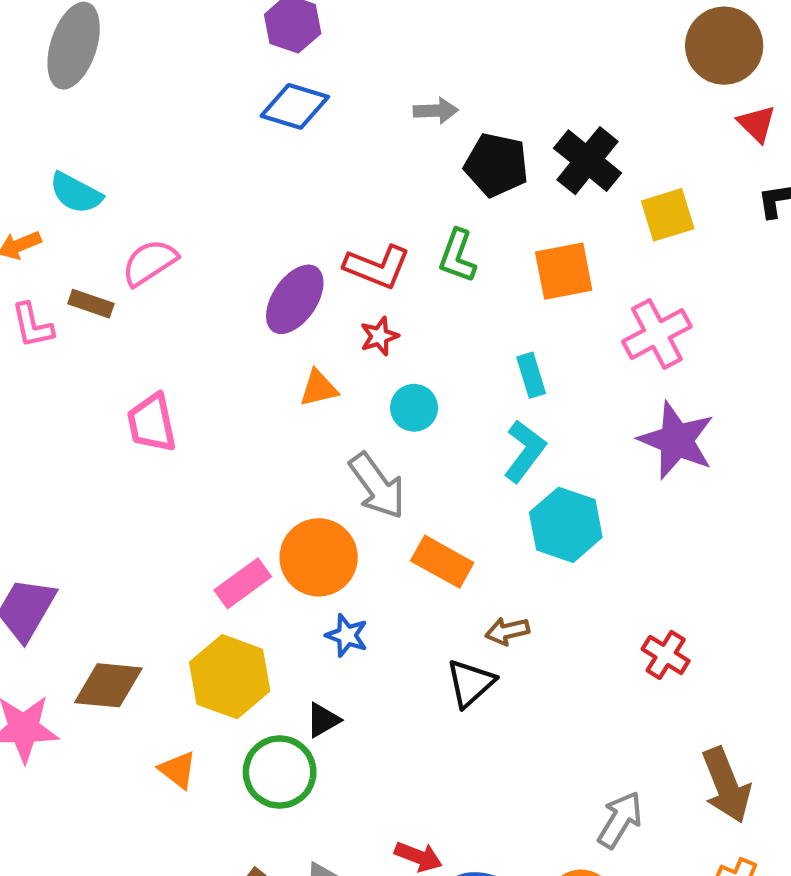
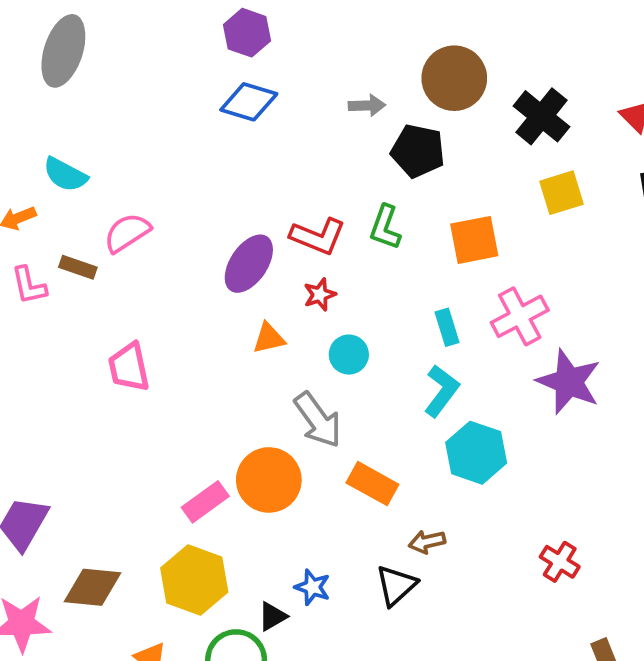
brown circle: (724, 46) -> (454, 78), moved
black cross: (588, 161) -> (542, 116), moved
pink cross: (657, 334) -> (520, 316), moved
blue star: (347, 635) -> (312, 587), moved

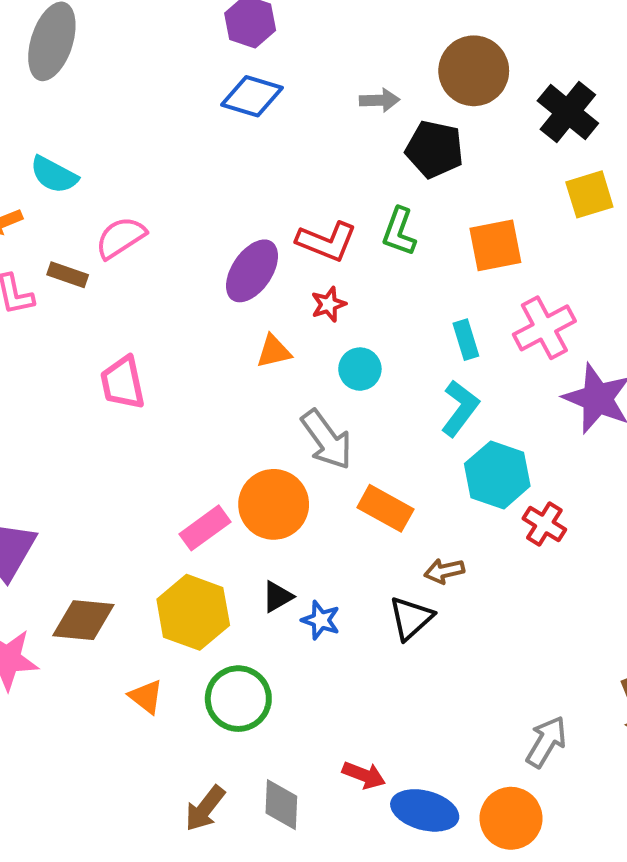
red cross: (560, 562) -> (544, 524), moved
black triangle: (272, 616) -> (278, 597), moved

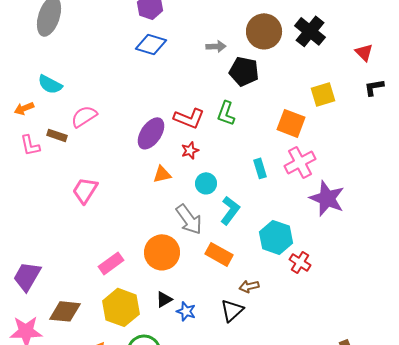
black cross: (568, 112) -> (310, 31), moved
orange square: (495, 245) -> (291, 123), moved, turned 32
pink trapezoid: (123, 383) -> (85, 190), turned 44
cyan L-shape: (460, 408) -> (230, 210), moved
pink rectangle: (205, 528) -> (111, 263), moved

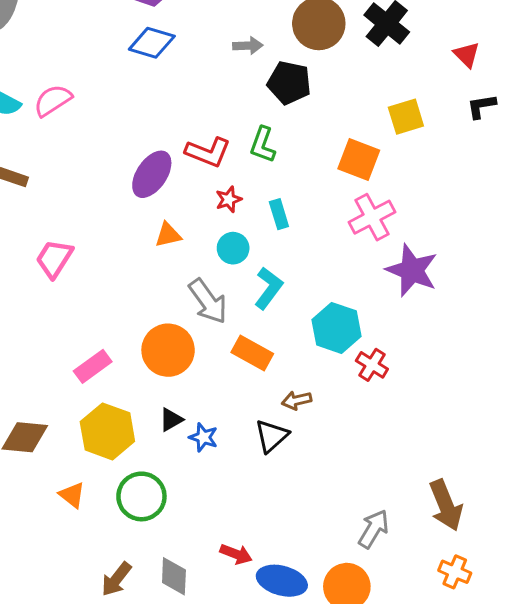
pink semicircle: (84, 116) -> (53, 100), moved
red star: (190, 150) -> (229, 199), moved
cyan rectangle: (260, 168) -> (279, 214), moved

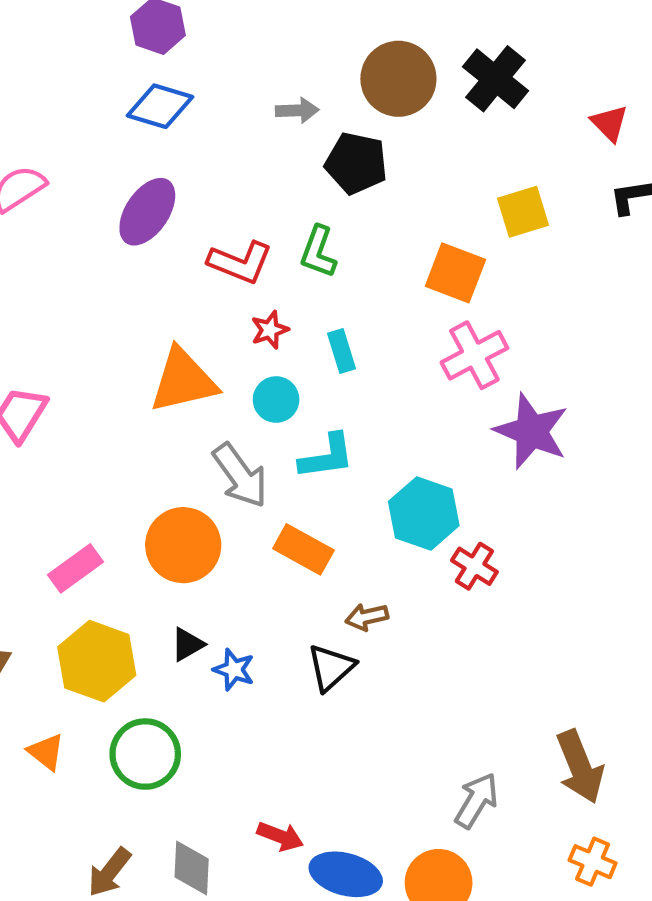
purple ellipse: (152, 174) -> (147, 212), moved
orange triangle: (168, 235) -> (183, 381), size x1.8
cyan L-shape: (269, 288) -> (327, 456), turned 45

